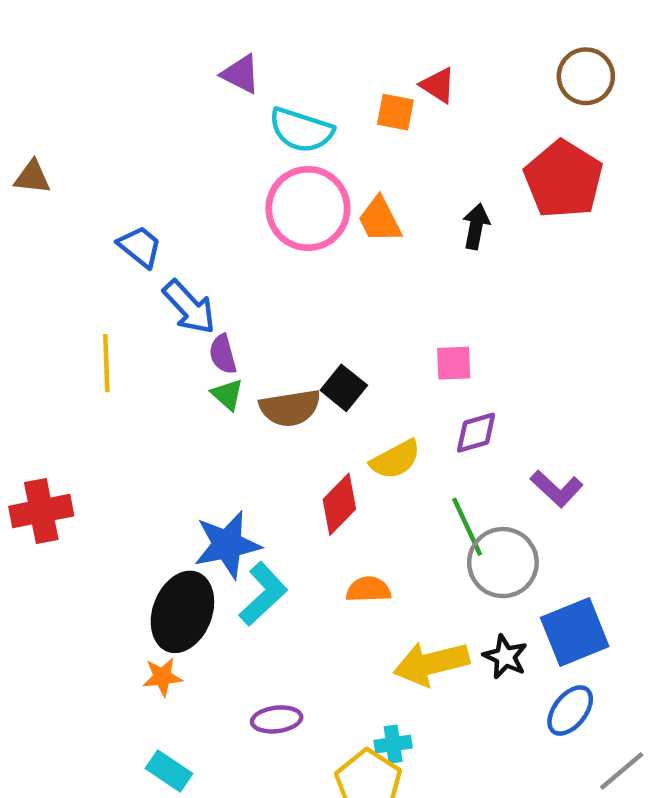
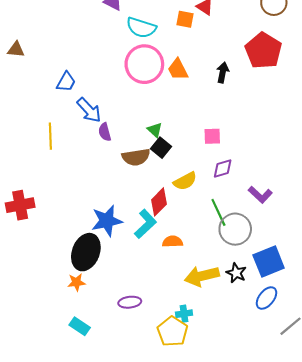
blue trapezoid: (140, 247) -> (66, 82), turned 80
green triangle: (227, 394) -> (155, 130), moved
cyan L-shape: (263, 594) -> (145, 224), moved

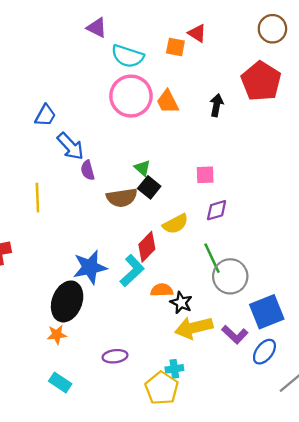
yellow line: (50, 136) -> (37, 198), moved
purple L-shape: (260, 195) -> (235, 335), moved
black star: (236, 273) -> (181, 303), moved

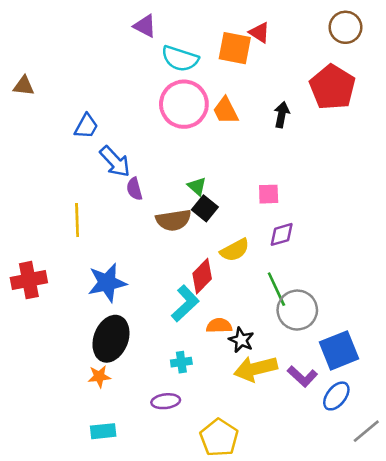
orange square: (175, 47) -> (235, 48), size x1.5
blue star: (90, 267) -> (107, 283), moved
cyan cross: (174, 369) -> (181, 362), moved
cyan rectangle: (60, 382) -> (103, 431), turned -40

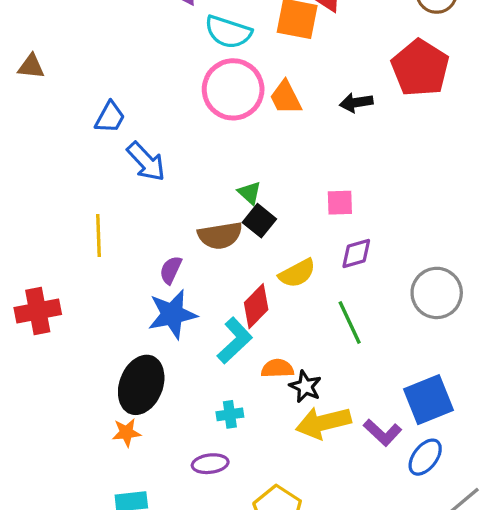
black arrow: (282, 115) -> (356, 103), turned -110
purple semicircle: (134, 189) -> (171, 270), moved, turned 40
blue star: (107, 283) -> (172, 314), moved
gray circle: (297, 310) -> (437, 293), moved

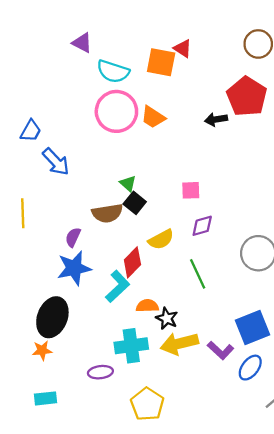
orange trapezoid: (286, 98) -> (153, 117), turned -30
black arrow: (356, 103) -> (216, 119), moved
cyan cross: (230, 414) -> (131, 346), moved, size x1.8

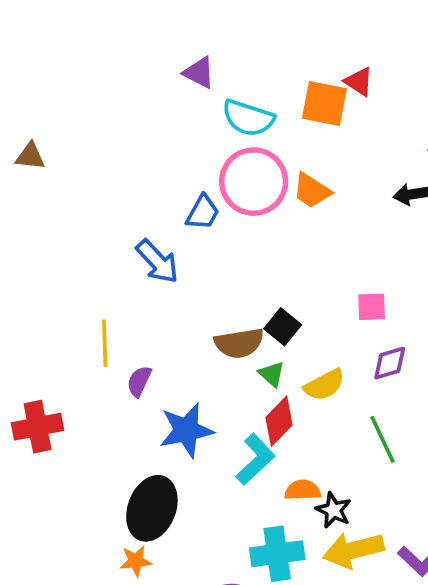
blue trapezoid: (31, 131) -> (203, 212), moved
green triangle: (128, 183) -> (272, 374), moved
purple semicircle: (73, 237) -> (139, 381), moved

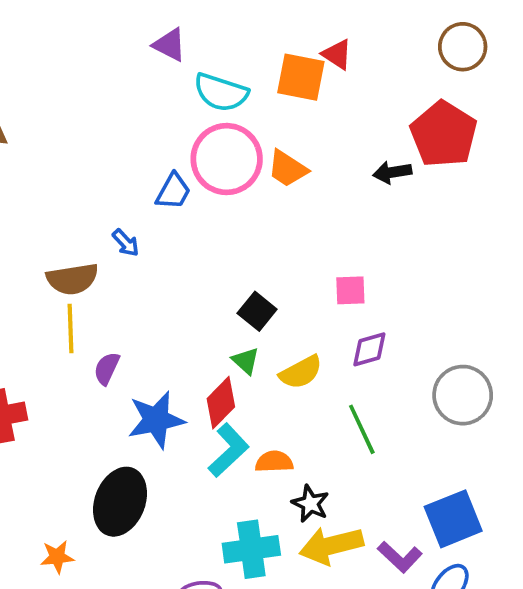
blue arrow: (157, 261) -> (126, 243), size x0.6
brown semicircle: (239, 343) -> (72, 279), moved
red diamond: (279, 421) -> (221, 403), moved
orange semicircle: (303, 490) -> (274, 462), moved
orange star: (136, 561) -> (57, 557), moved

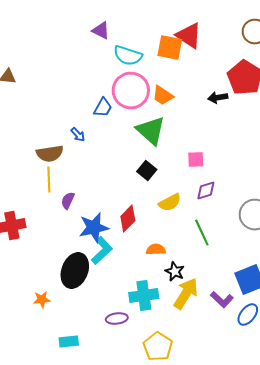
red triangle: (337, 54) -> (189, 36), size x1.6
green triangle: (246, 361) -> (151, 131), moved, size x2.0
cyan L-shape: (229, 450) -> (102, 251), moved
yellow arrow: (331, 545) -> (186, 294), turned 136

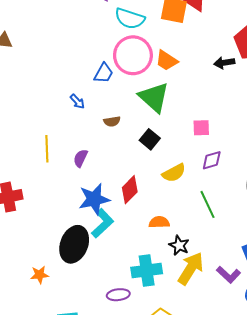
brown semicircle: (50, 154) -> (112, 121), moved, size x0.6
purple semicircle: (68, 201) -> (80, 158), moved

